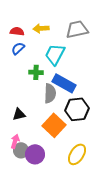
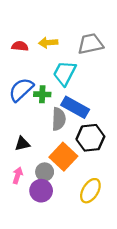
blue semicircle: (18, 48) -> (21, 90), moved, size x1.6
gray circle: (21, 150) -> (45, 172), moved

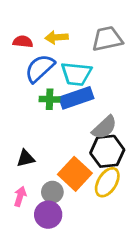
cyan trapezoid: (65, 73) -> (76, 74), turned -112
blue semicircle: (21, 90) -> (40, 68), moved
blue rectangle: (75, 107) -> (76, 98), moved, turned -48
gray semicircle: (59, 119) -> (104, 127), moved, turned 45
yellow ellipse: (90, 191) -> (107, 182), moved

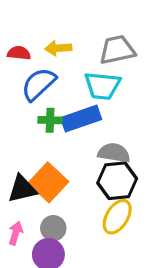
cyan trapezoid: (76, 74) -> (102, 86), moved
gray semicircle: (104, 127) -> (114, 153), turned -128
black triangle: (26, 158) -> (22, 189), size x1.4
orange square: (75, 174) -> (48, 182), moved

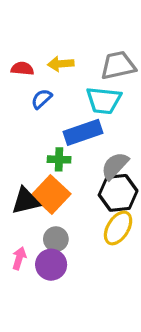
blue semicircle: (39, 84) -> (42, 99), size x0.6
green cross: (50, 120) -> (59, 159), moved
gray semicircle: (114, 153) -> (115, 166), turned -56
pink arrow: (16, 233) -> (19, 258), moved

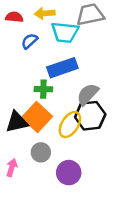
cyan trapezoid: (104, 100) -> (65, 32), moved
yellow ellipse: (118, 228) -> (70, 125), moved
purple circle: (51, 265) -> (69, 173), moved

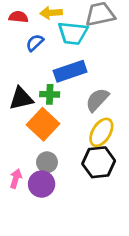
black hexagon: (90, 116) -> (99, 162), moved
black triangle: (17, 122) -> (21, 98), moved
yellow ellipse: (70, 125) -> (101, 132), moved
purple circle: (69, 173) -> (42, 184), moved

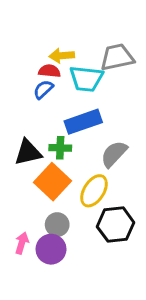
red semicircle: (18, 17) -> (49, 71), moved
yellow ellipse: (101, 132) -> (94, 191), moved

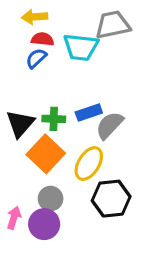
yellow arrow: (62, 56) -> (35, 17), moved
blue rectangle: (83, 122) -> (89, 112), moved, size x0.7
black triangle: (28, 152) -> (20, 124), turned -36

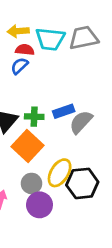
cyan trapezoid: (81, 47) -> (50, 39), moved
yellow ellipse: (89, 164) -> (60, 173), moved
purple circle: (44, 224) -> (40, 205), moved

